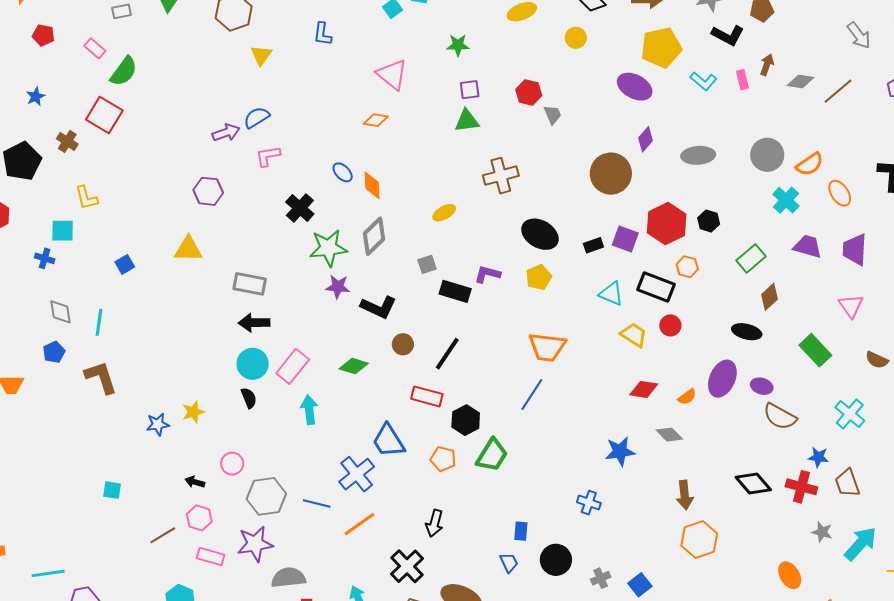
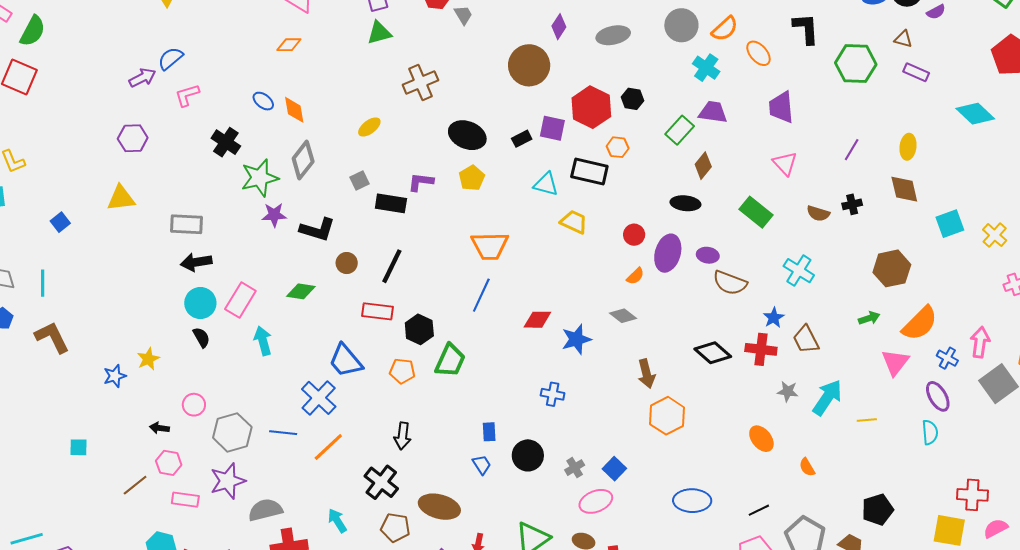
purple trapezoid: (808, 246) -> (713, 112), moved
red circle: (670, 325) -> (634, 235), moved
red diamond: (644, 389) -> (537, 320), moved
blue star: (818, 457) -> (774, 318), turned -30

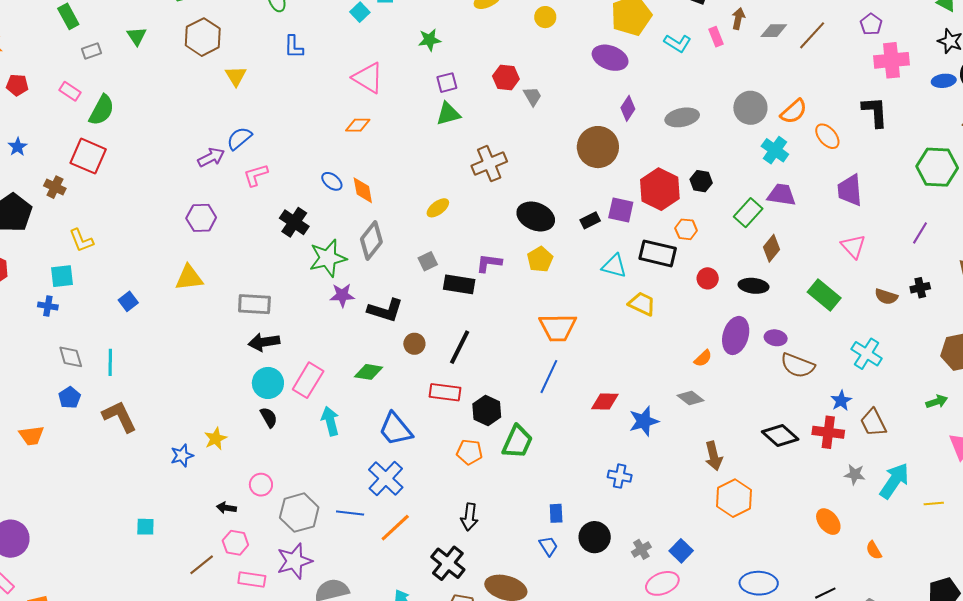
green hexagon: (856, 64) -> (937, 167), moved
red circle: (634, 235) -> (708, 278), moved
blue trapezoid: (346, 361) -> (396, 429), moved

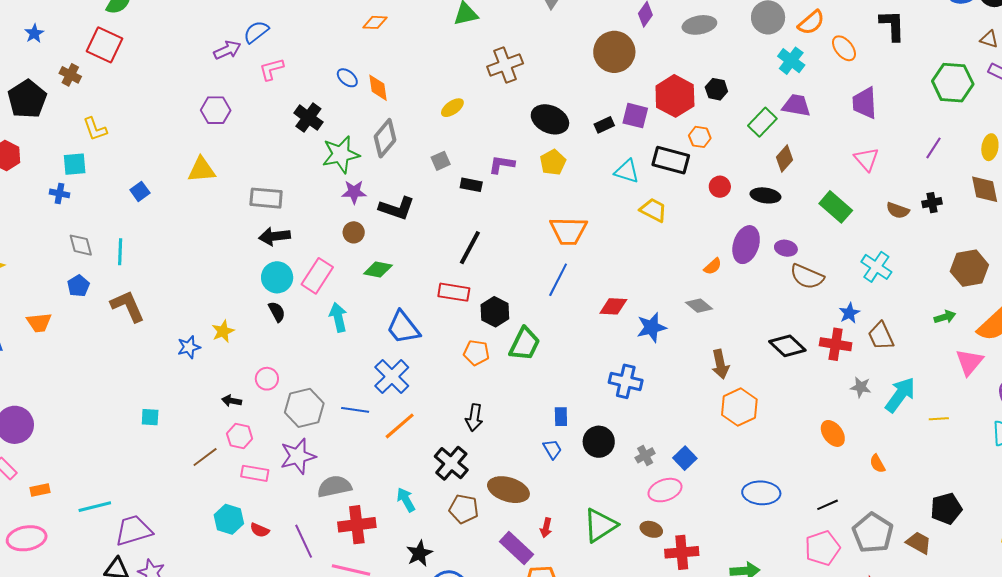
black rectangle: (459, 284) -> (471, 185), size x0.7
brown circle: (414, 344) -> (354, 232), moved
blue cross: (620, 476) -> (626, 381), size x1.4

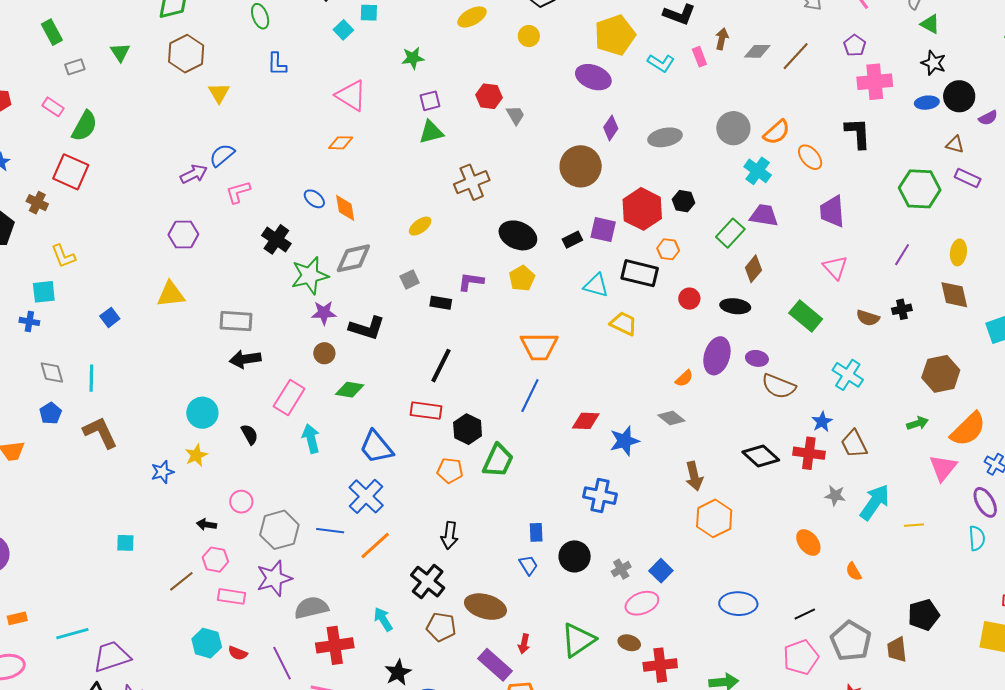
gray diamond: (385, 138) -> (353, 258), turned 39
cyan circle: (277, 277) -> (202, 413), moved
brown trapezoid: (919, 543) -> (897, 650), turned -124

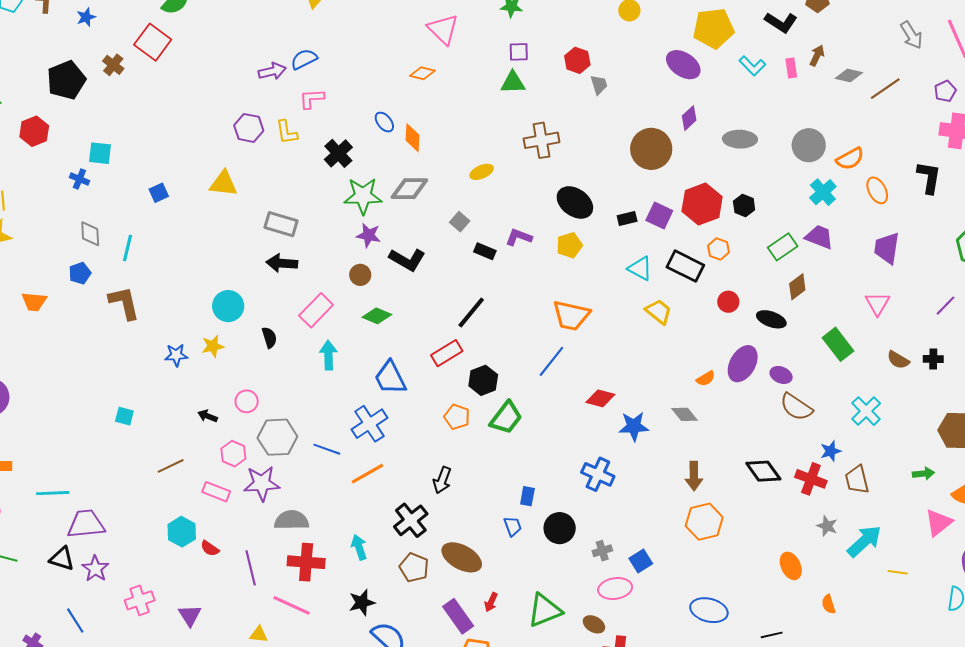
yellow L-shape: (63, 256) -> (287, 132), moved
gray square: (410, 279) -> (460, 222), turned -36
red rectangle: (426, 411) -> (447, 353), turned -52
pink hexagon: (215, 560) -> (233, 454), moved

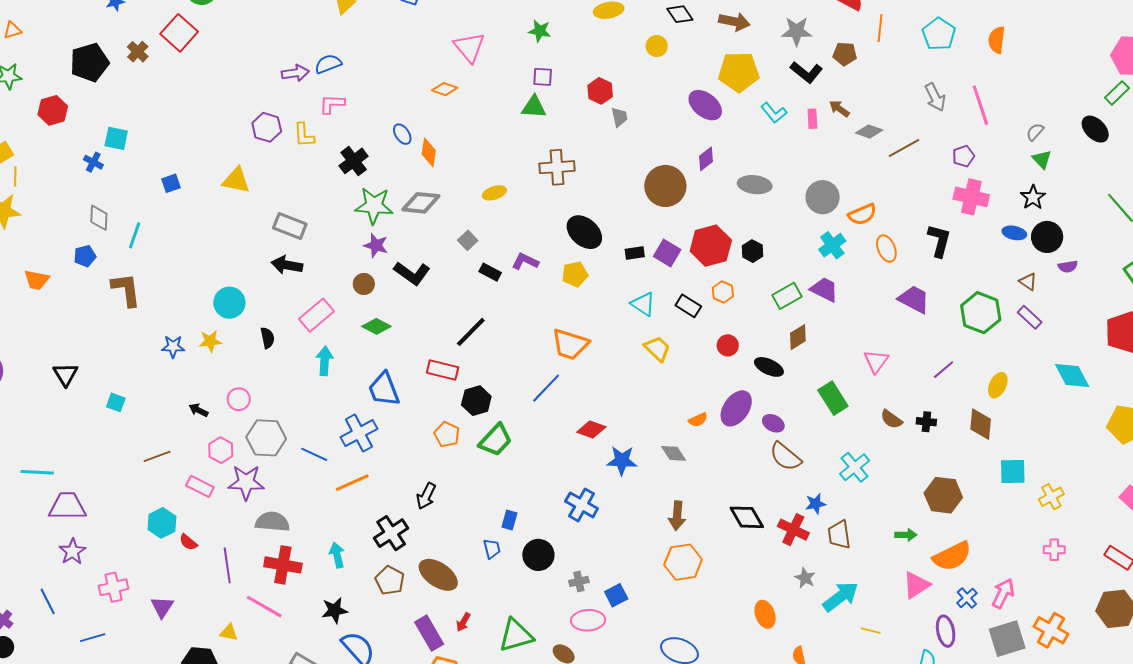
brown arrow: (817, 56) -> (839, 109), turned -85
purple trapezoid: (887, 248) -> (914, 299), moved, turned 104
black rectangle: (685, 266) -> (688, 306), size x0.7
red rectangle: (447, 353) -> (443, 370), turned 40
black triangle: (62, 559) -> (65, 374), moved, turned 36

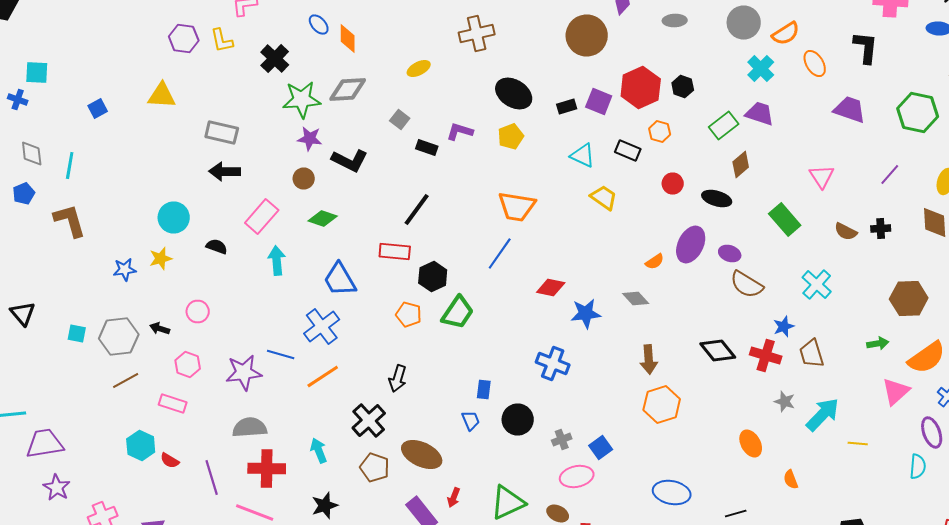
gray ellipse: (755, 185) -> (675, 20), size x0.7
black semicircle: (267, 338) -> (217, 246), turned -50
gray hexagon: (266, 438) -> (119, 336), moved
purple star: (246, 482) -> (244, 372), moved

